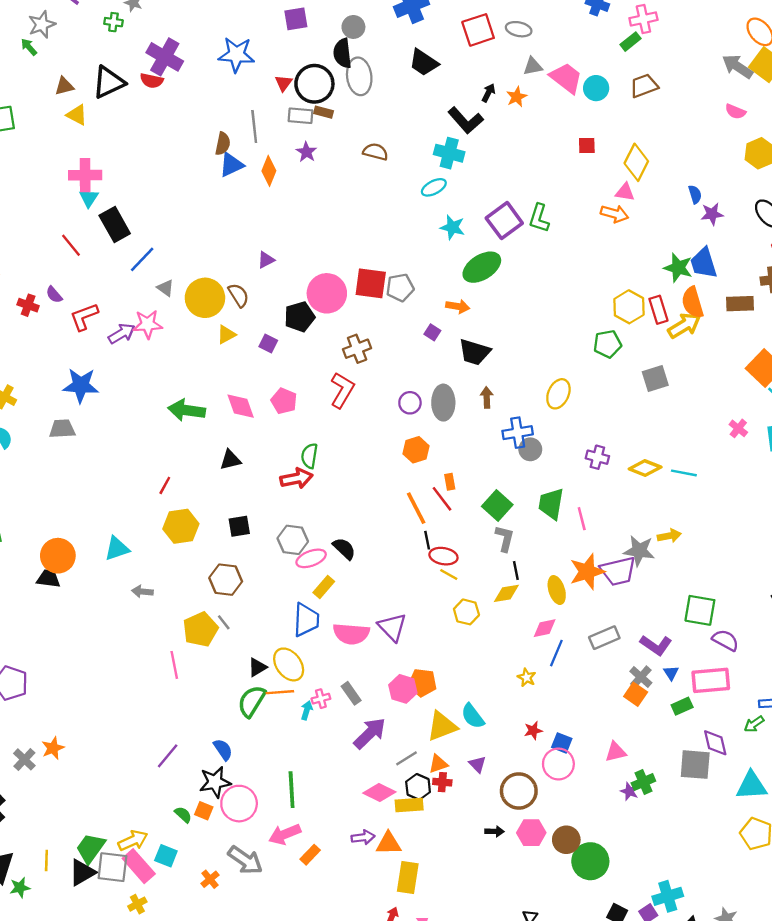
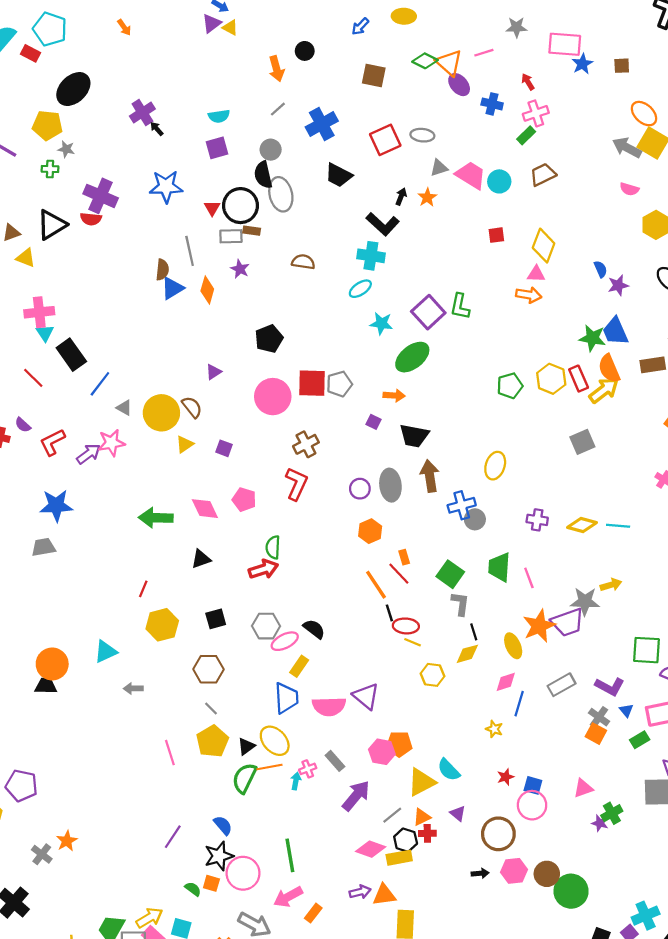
black pentagon: (300, 317) -> (269, 339), moved
green pentagon: (607, 344) -> (510, 386), moved
brown arrow: (487, 397) -> (430, 476), size x1.6
yellow pentagon: (200, 629) -> (212, 741), moved

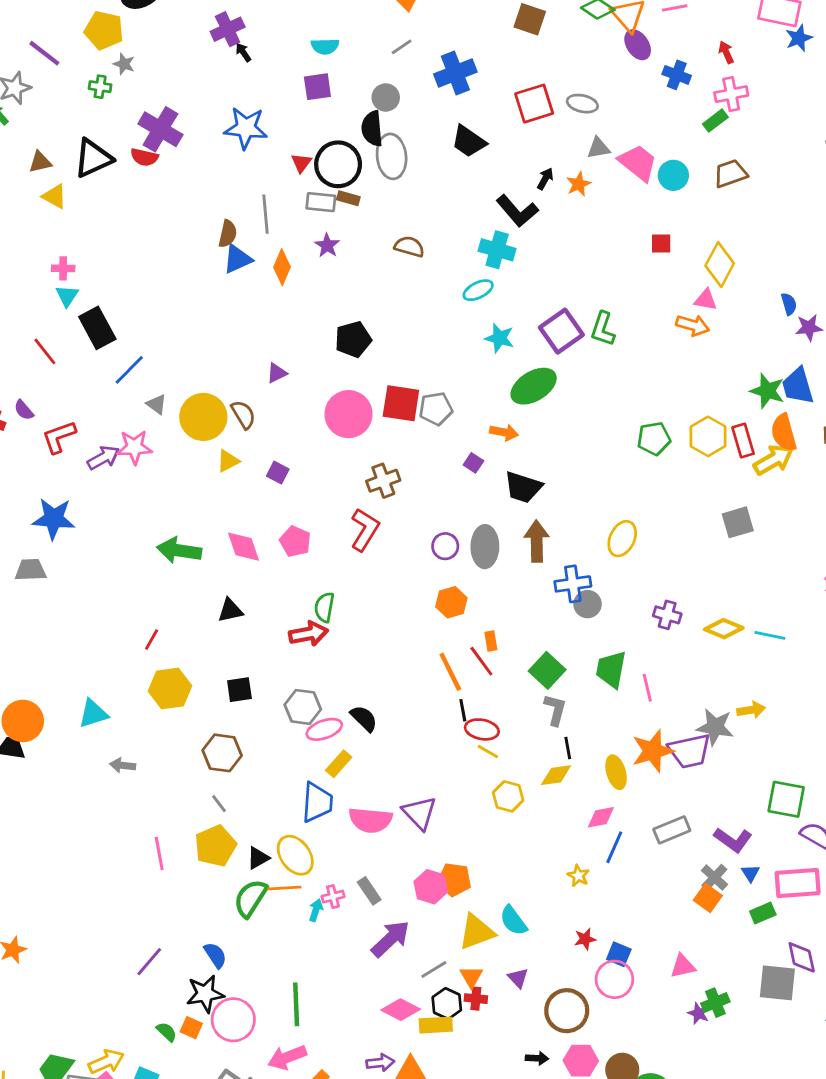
pink cross: (39, 312) -> (63, 268), size x0.6
orange triangle: (422, 817) -> (471, 977), turned -42

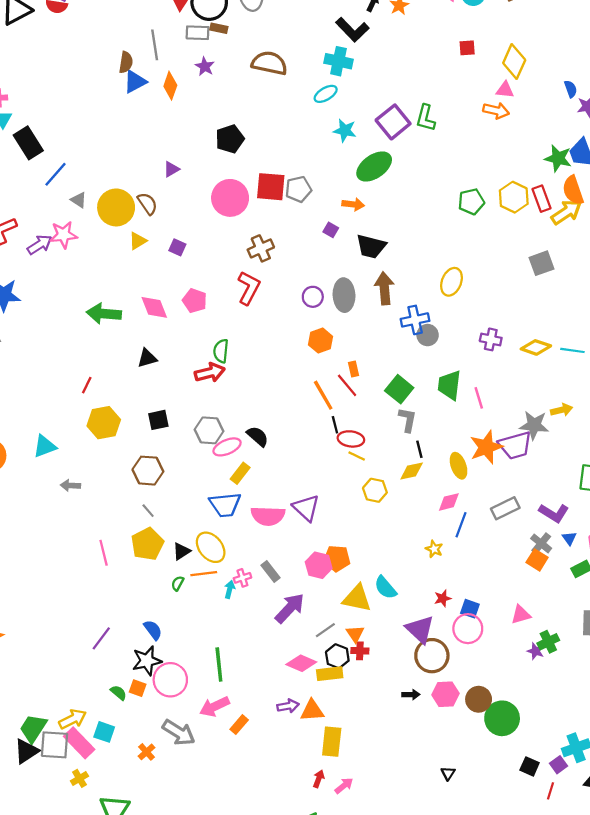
brown semicircle: (409, 247) -> (269, 63), size x1.5
blue trapezoid: (317, 802) -> (225, 505), turned 84
green semicircle: (250, 898) -> (178, 583), size x0.5
yellow triangle: (477, 932) -> (357, 598), turned 36
purple triangle: (518, 978) -> (420, 629), moved, size x1.8

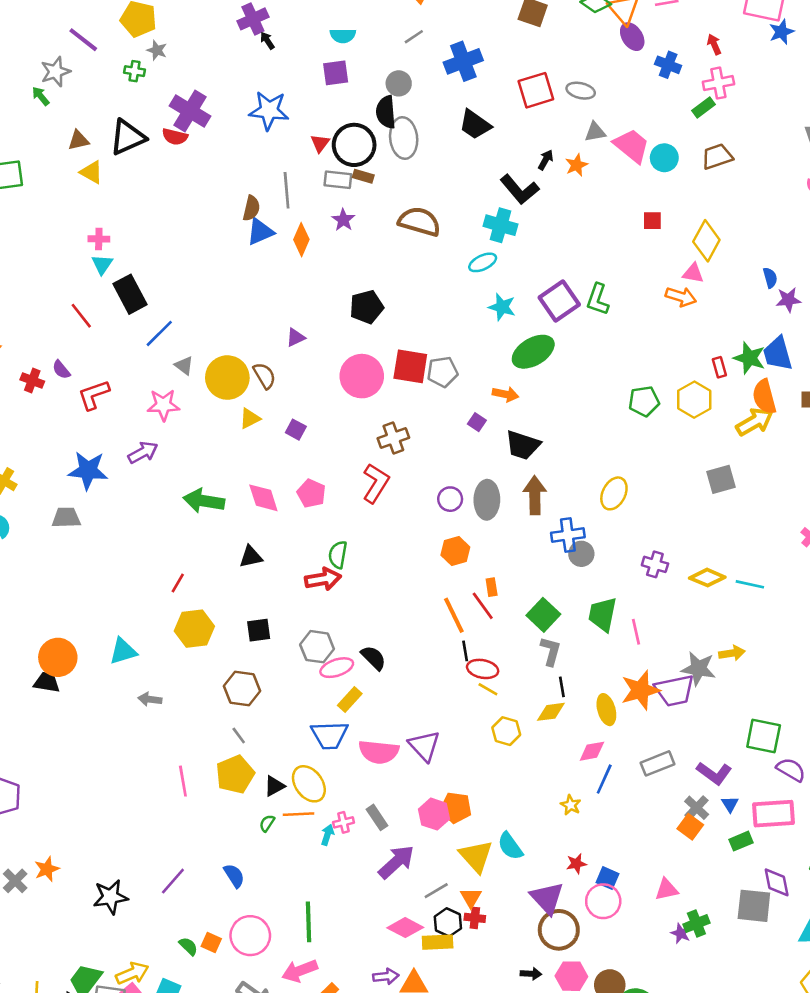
red rectangle: (542, 199) -> (719, 367), moved, size x0.7
purple arrow: (40, 245) -> (143, 452), moved
yellow triangle: (357, 598) -> (476, 856), turned 32
black star: (147, 661) -> (110, 897), moved

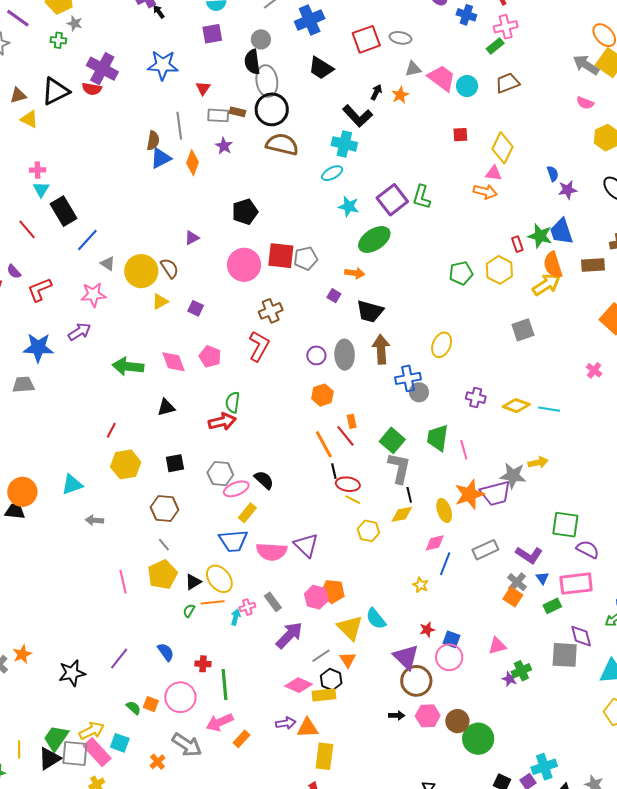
black circle: (354, 145) -> (272, 109), moved
gray L-shape: (551, 651) -> (399, 468), size x1.4
red cross: (475, 918) -> (203, 664), moved

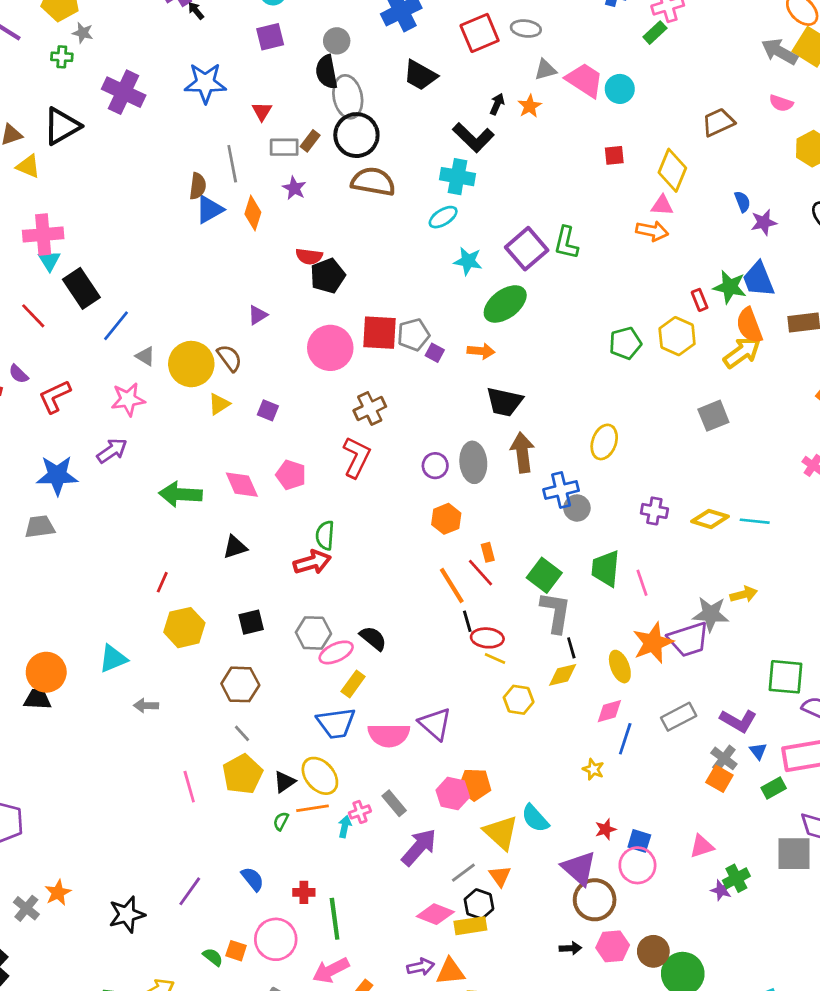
brown trapezoid: (507, 83) -> (718, 122), moved
red semicircle: (92, 89) -> (309, 256), moved
brown rectangle: (237, 112) -> (310, 141), turned -63
pink cross: (38, 170) -> (43, 235), size x1.8
purple square: (334, 296) -> (435, 353), moved

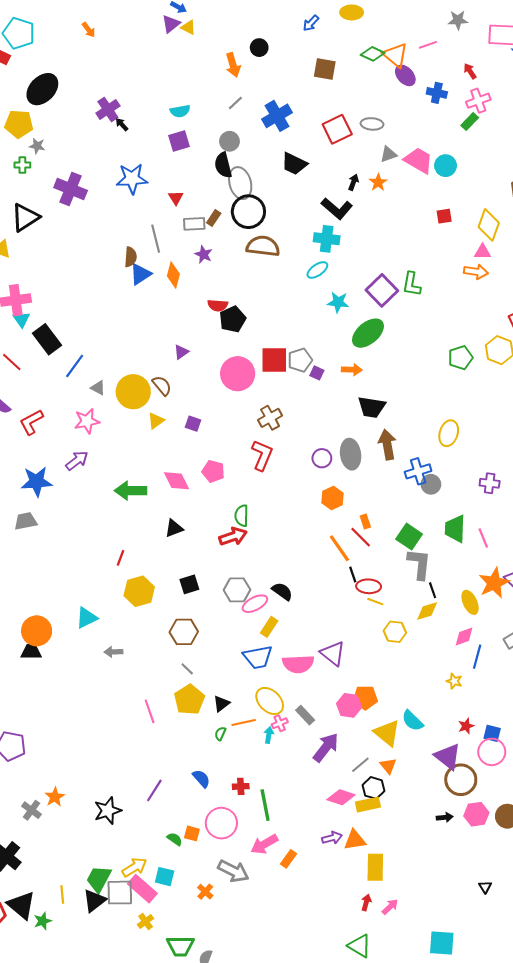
yellow ellipse: (320, 776) -> (270, 701), moved

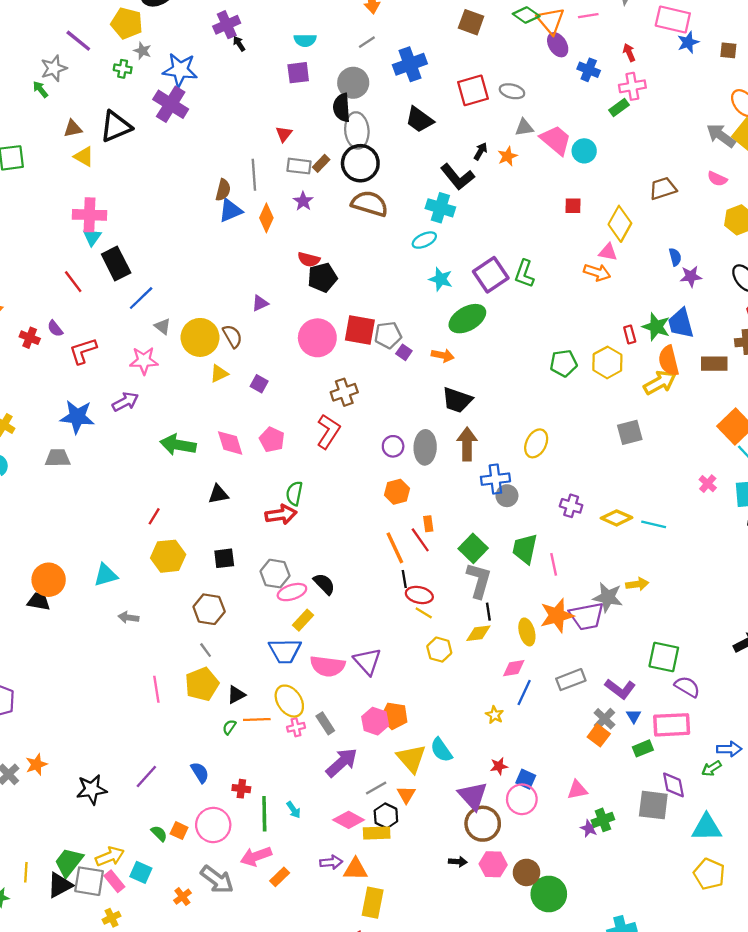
gray circle: (229, 141) -> (353, 83), size x1.4
blue star: (132, 179) -> (180, 70), moved
cyan arrow: (269, 735) -> (294, 810), moved, turned 126
pink rectangle: (142, 889) -> (114, 881), size x0.7

